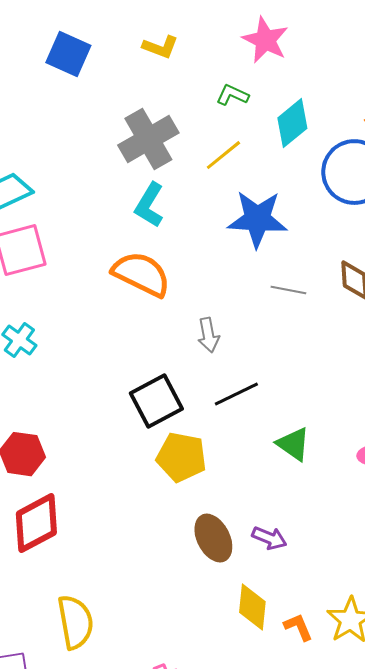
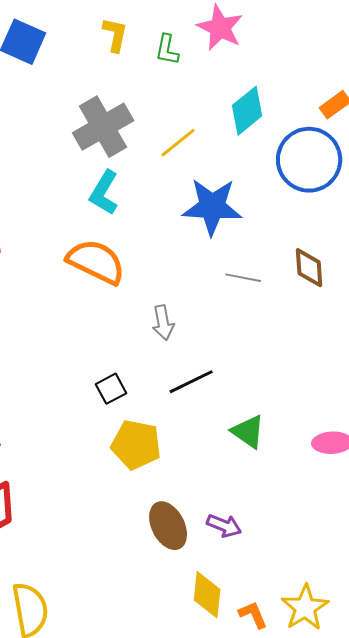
yellow L-shape: (160, 47) -> (115, 35), turned -99
green L-shape: (232, 95) -> (167, 50), moved, turned -104
black square: (156, 401) -> (111, 389), size x0.6

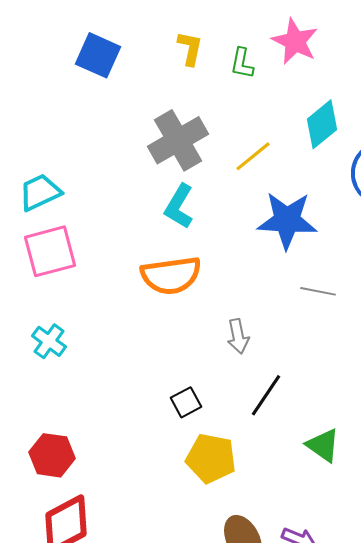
orange semicircle: (96, 262) -> (171, 275), turned 146
black line: (191, 382) -> (266, 395), turned -30

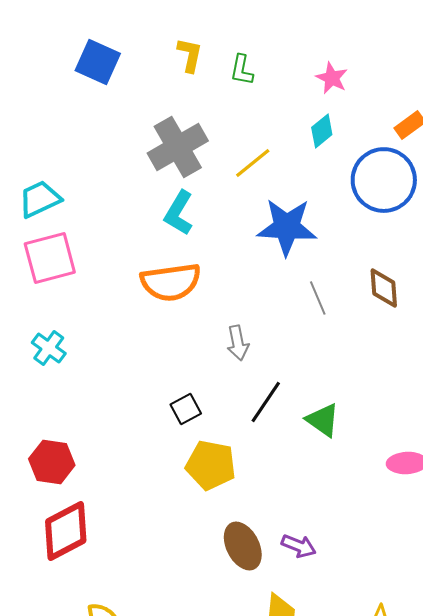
pink star: (295, 41) -> (332, 78), moved, size x0.7
cyan diamond: (322, 124) -> (322, 131), size x0.7
gray line: (318, 291) -> (318, 298), turned 56
green triangle: (323, 445) -> (323, 420), moved

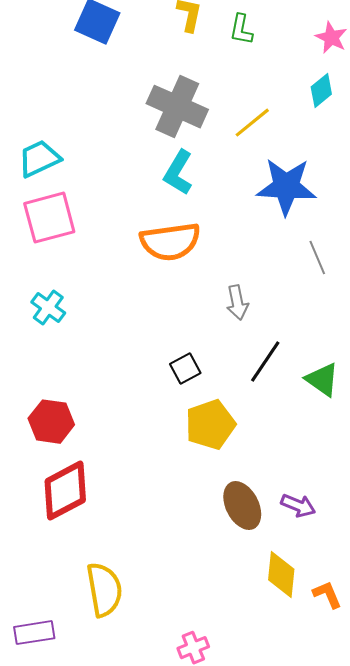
gray cross: (178, 147) -> (177, 107), turned -36
yellow pentagon: (211, 465) -> (210, 425), turned -30

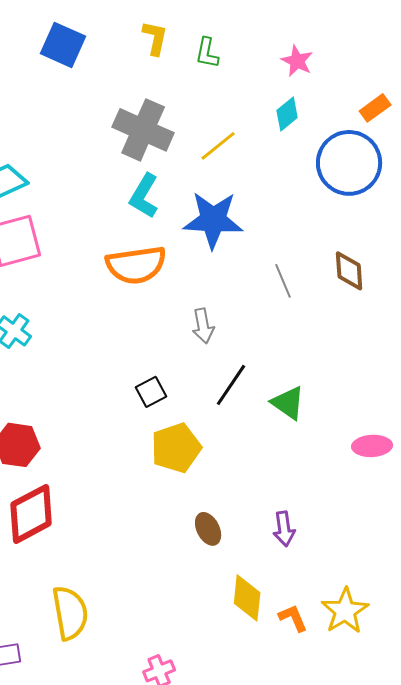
blue star: (286, 187) -> (213, 220), moved
brown ellipse: (242, 506) -> (208, 529), size x0.7
purple arrow: (298, 506) -> (284, 529), moved, turned 60

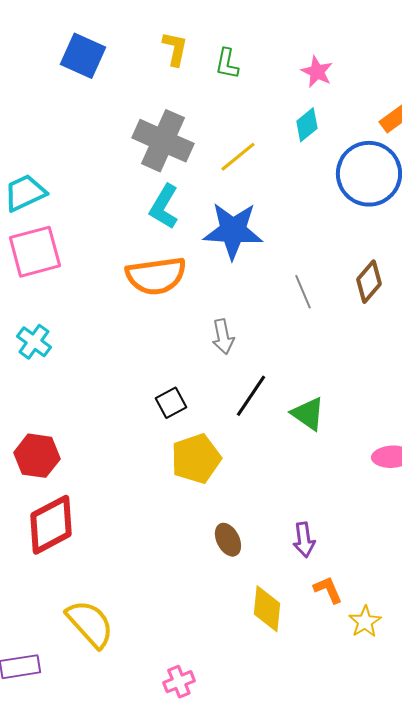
brown diamond: (349, 271) -> (369, 282), turned 45
yellow star: (345, 611) -> (365, 622), size x0.7
yellow semicircle: (70, 613) -> (90, 624), turned -32
orange L-shape: (293, 618) -> (328, 590), moved

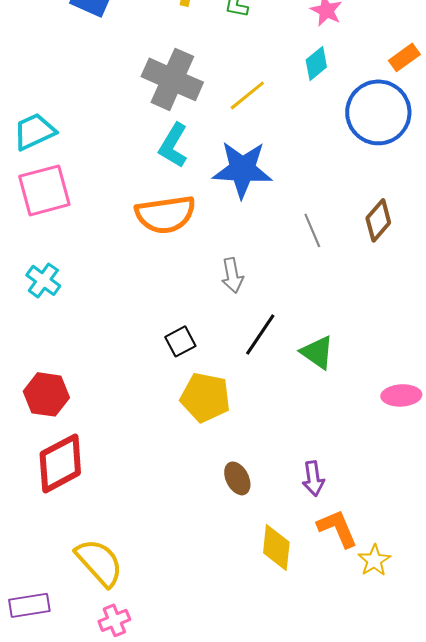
yellow pentagon: (196, 459) -> (205, 397), turned 30
orange L-shape: (328, 590) -> (337, 528), size x1.4
pink cross: (179, 682) -> (114, 620), moved

